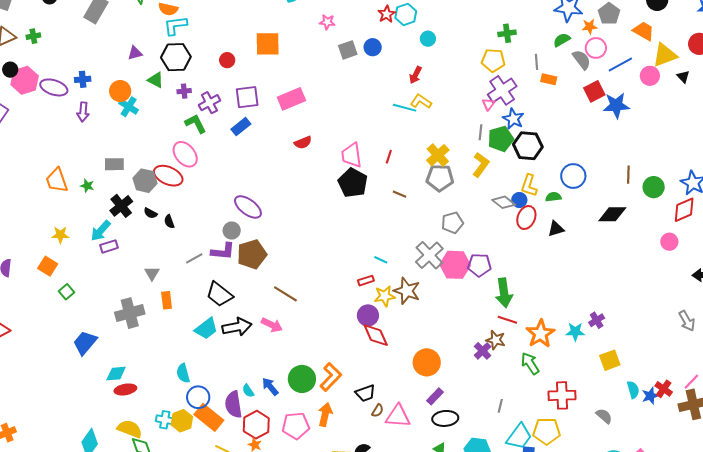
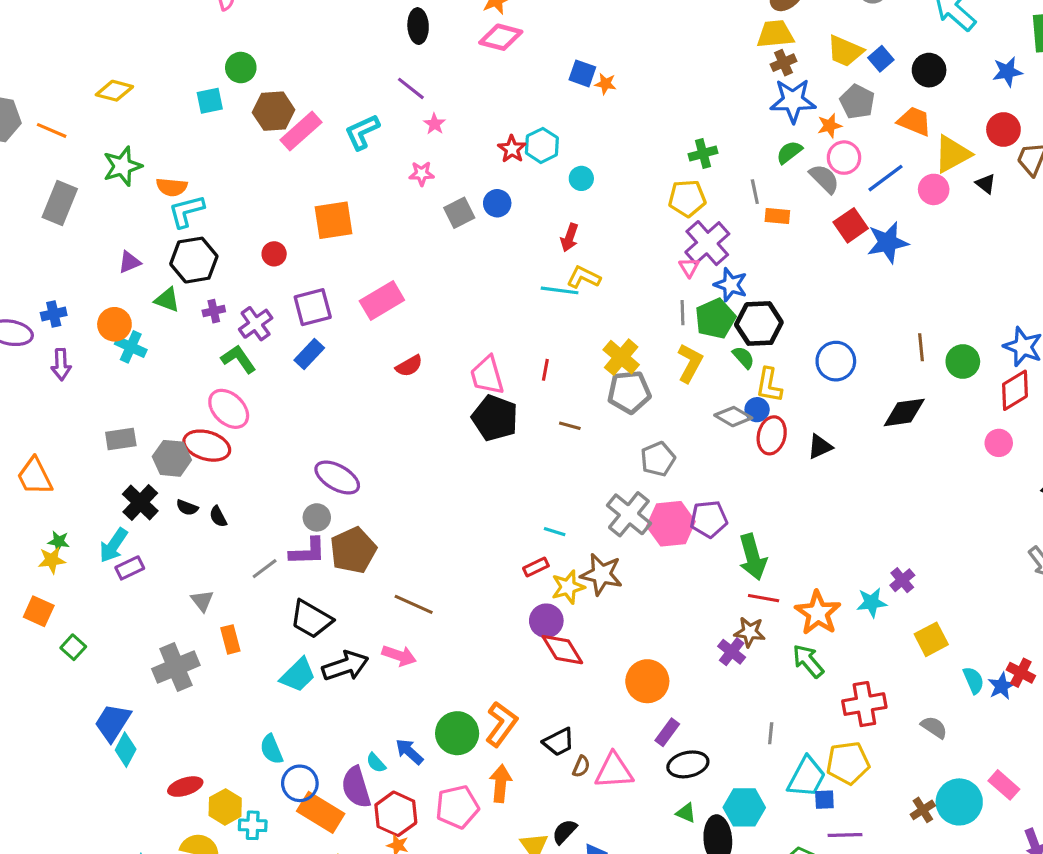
green star: (87, 186) -> (59, 542), moved
green semicircle: (553, 197) -> (743, 357), moved, turned 63
cyan diamond: (116, 374) -> (126, 750), moved, turned -50
yellow hexagon: (182, 421) -> (225, 807), moved

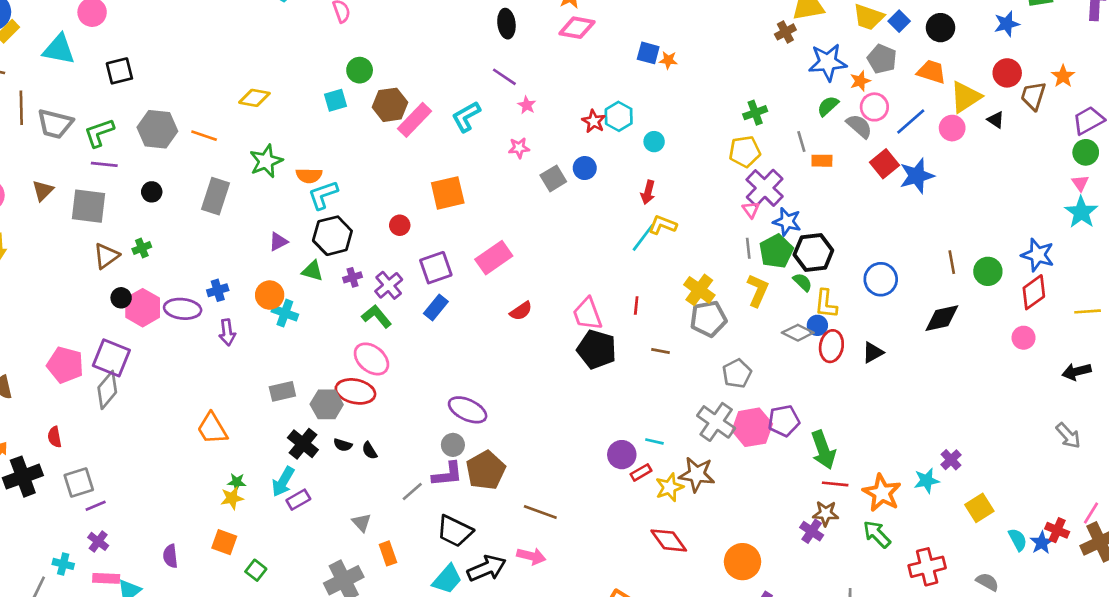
brown cross: (784, 63) -> (785, 32), moved
cyan line: (560, 290) -> (643, 238), turned -56
purple circle: (546, 621) -> (622, 455), moved

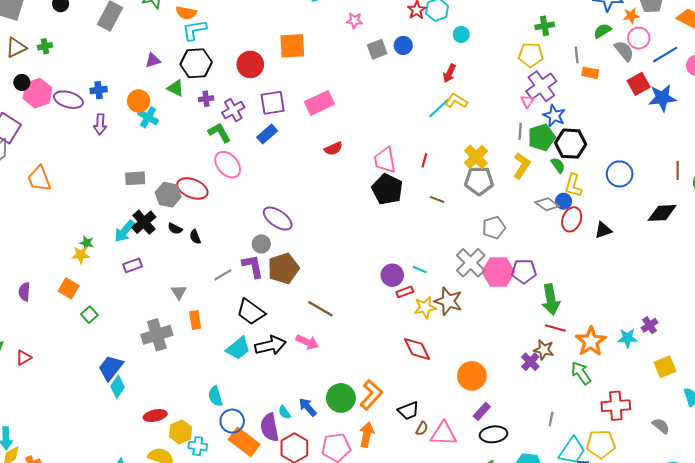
red circle: (400, 225) -> (250, 64), size x1.6
pink ellipse: (371, 359) -> (228, 165), moved
orange trapezoid: (212, 428) -> (39, 179), moved
purple L-shape: (447, 474) -> (253, 266), turned -105
cyan arrow: (283, 482) -> (125, 231), moved

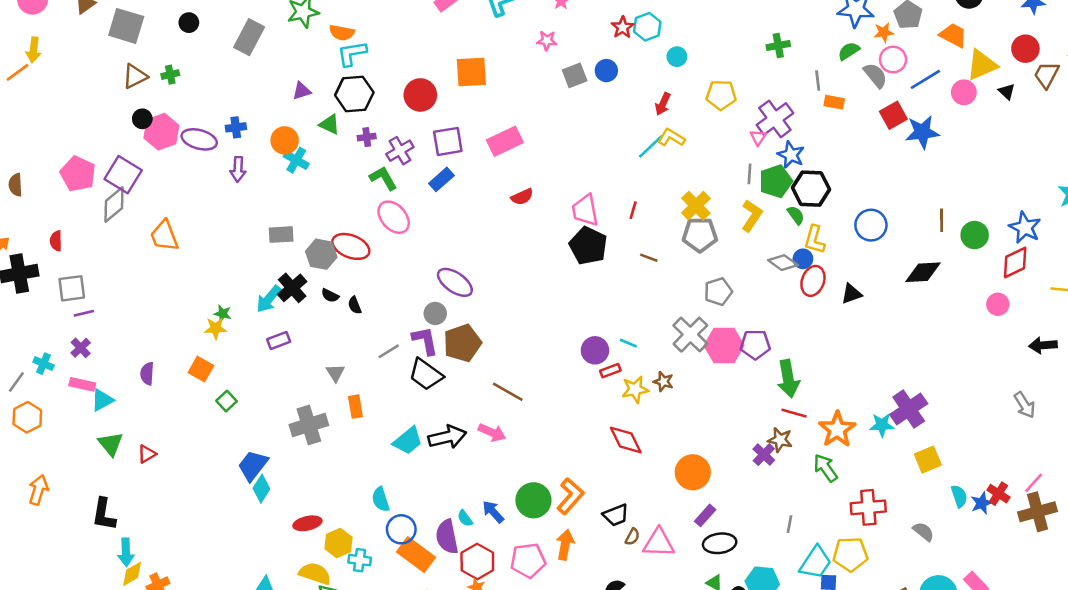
yellow pentagon: (531, 55) -> (721, 95), moved
brown star: (448, 301) -> (663, 382), size x0.6
black trapezoid: (251, 312) -> (426, 374), moved
purple cross: (650, 325) -> (909, 409), size x1.8

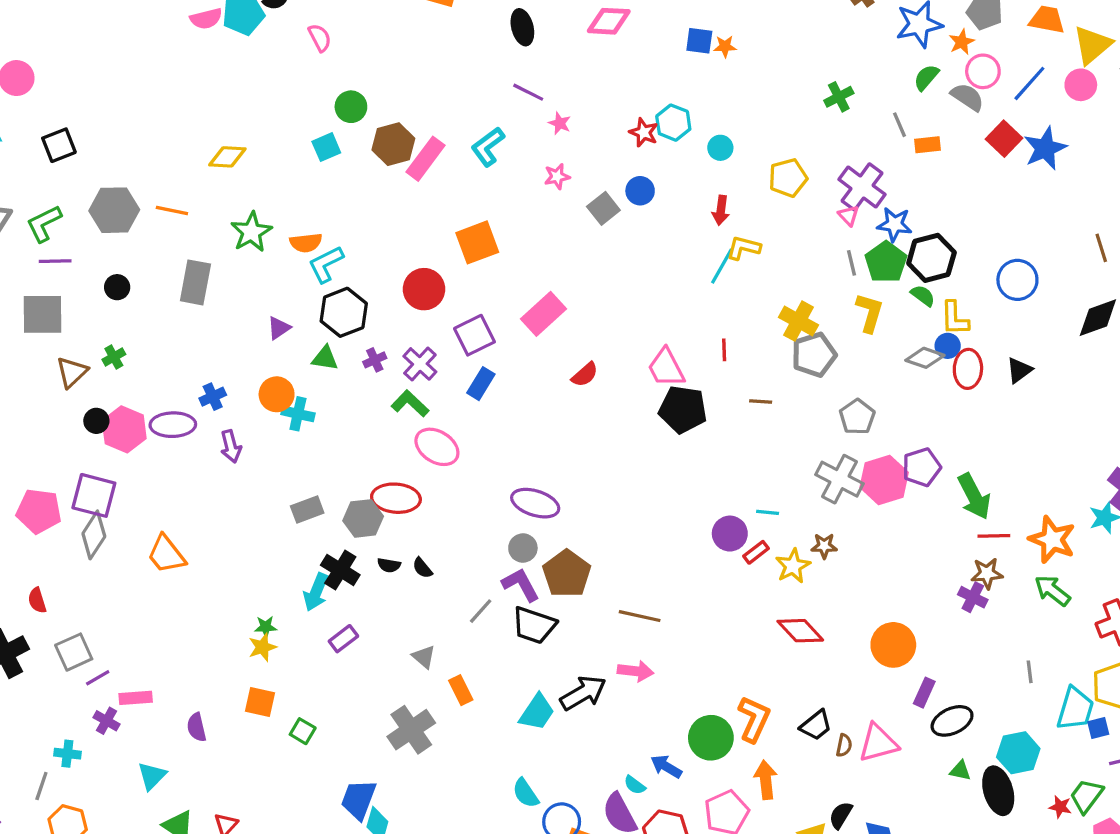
pink rectangle: (82, 384) -> (136, 698), moved

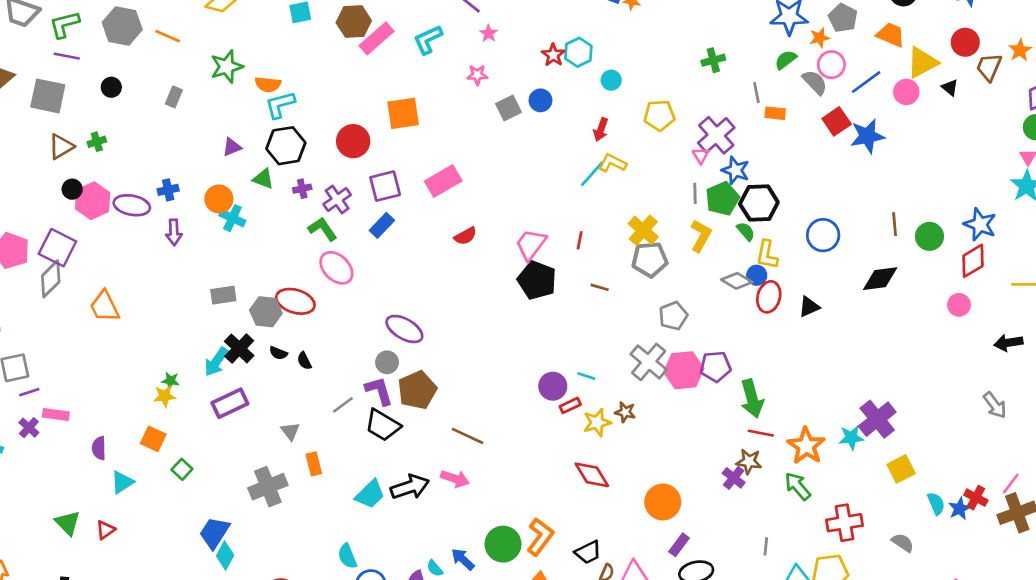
gray rectangle: (195, 282) -> (174, 97), size x0.6
pink trapezoid: (666, 368) -> (531, 244), turned 52
purple rectangle: (343, 639) -> (230, 403), size x1.5
cyan triangle: (152, 776) -> (122, 482), moved

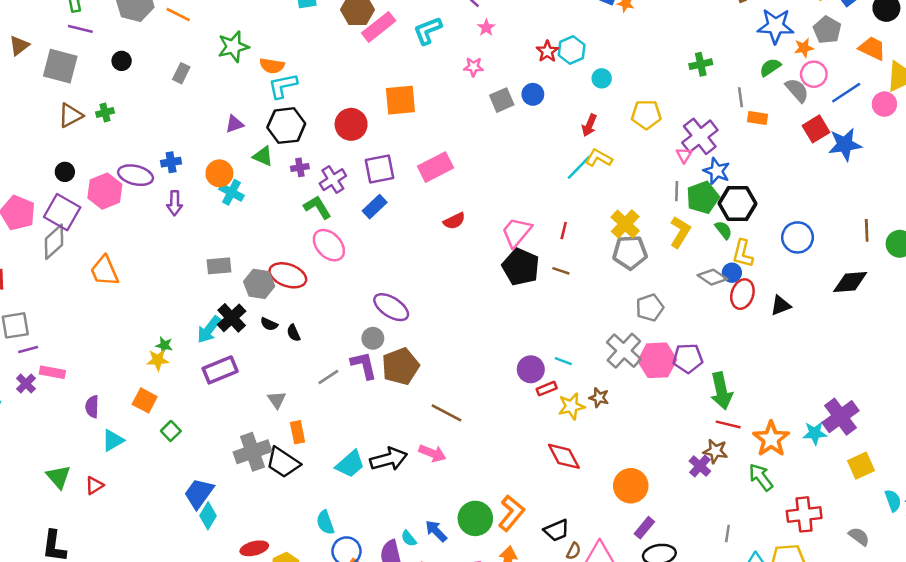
black circle: (72, 189) -> (65, 172), moved
pink hexagon: (93, 201) -> (105, 191), moved
brown line: (600, 287) -> (561, 271), moved
black trapezoid: (383, 425) -> (283, 462), moved

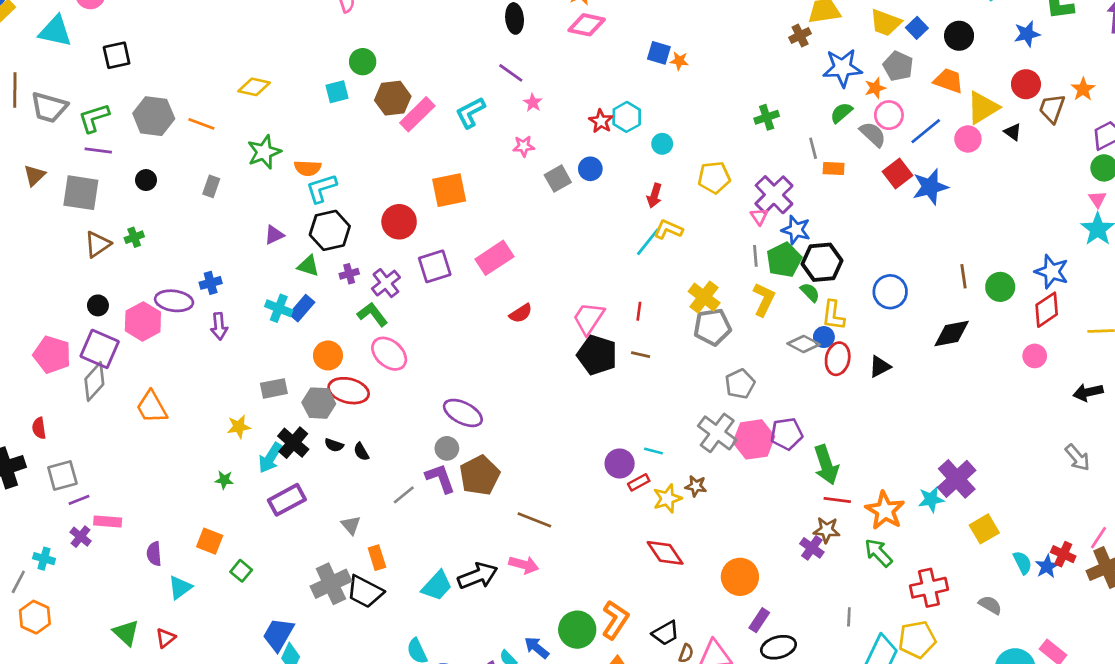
orange circle: (219, 173) -> (328, 355), moved
blue rectangle: (375, 207) -> (302, 308), moved
yellow star: (158, 360) -> (239, 427), moved

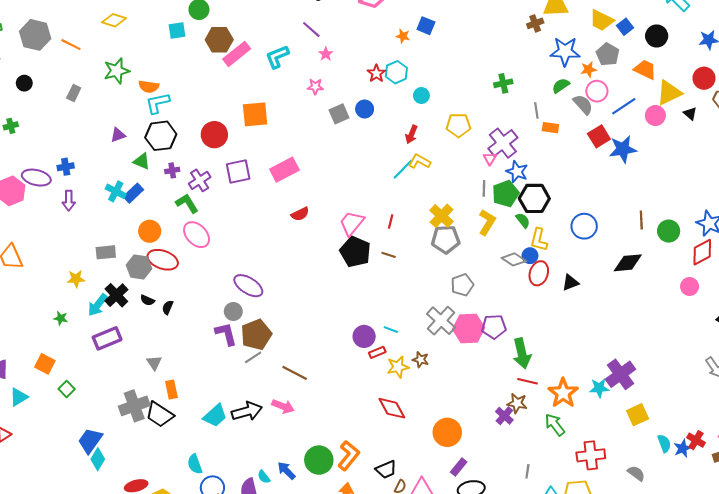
orange star: (679, 61) -> (403, 36), moved
black semicircle: (361, 452) -> (168, 307), turned 48
gray line: (404, 495) -> (253, 357), moved

